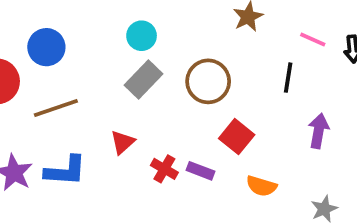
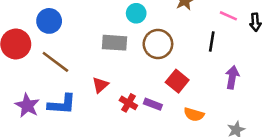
cyan circle: (142, 36) -> (136, 13), moved
gray rectangle: (143, 79) -> (114, 43), turned 50
brown line: (56, 108) -> (55, 62), turned 56

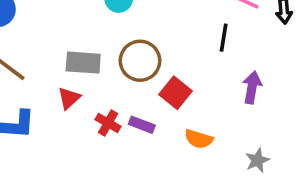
gray rectangle: (114, 43) -> (83, 63), moved
brown circle: (158, 44) -> (140, 61), moved

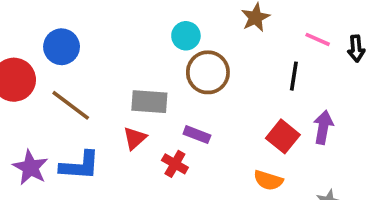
brown circle: (140, 61) -> (208, 72), moved
red square: (176, 93) -> (283, 136), moved
purple rectangle: (142, 125) -> (197, 135), moved

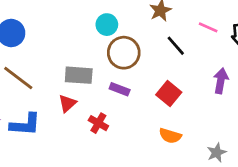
black line: (294, 76) -> (176, 46), moved, turned -50
purple arrow: (323, 127) -> (221, 81), moved
purple rectangle: (197, 135) -> (120, 89), moved
red square: (283, 136) -> (169, 94), moved

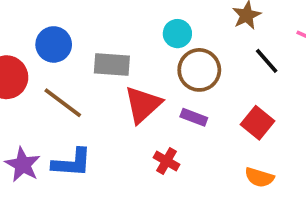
gray rectangle: (79, 75) -> (112, 64), moved
red triangle: (67, 103) -> (143, 105), moved, size x1.6

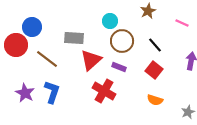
blue circle: (54, 44) -> (32, 27), moved
black line: (267, 61) -> (155, 45), moved
red cross: (167, 161) -> (104, 91), size x1.6
blue L-shape: (72, 163) -> (52, 92), turned -75

